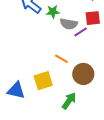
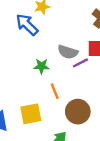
green star: (53, 12) -> (41, 66), moved
orange line: (61, 59) -> (55, 91), turned 32

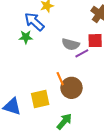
green star: (41, 66) -> (26, 37), moved
brown circle: (78, 112) -> (71, 88), moved

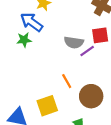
brown circle: (71, 88) -> (91, 96), moved

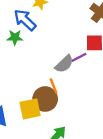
gray semicircle: (74, 42) -> (64, 64), moved, turned -60
brown circle: (91, 96) -> (45, 99), moved

